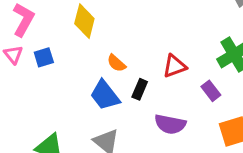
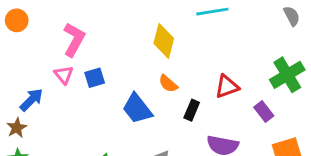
yellow diamond: (84, 21) -> (164, 41), moved
blue trapezoid: (105, 95) -> (137, 109), moved

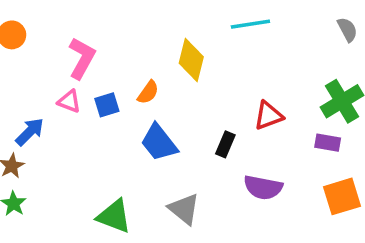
pink triangle: (64, 75) -> (69, 101), turned -30
orange semicircle: (168, 84) -> (148, 92), moved, turned -96
purple rectangle: (264, 112) -> (328, 143), moved, turned -42

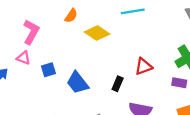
yellow diamond: (191, 60) -> (97, 33), turned -70
orange semicircle: (148, 92) -> (71, 16), moved
blue square: (107, 105) -> (48, 70), moved

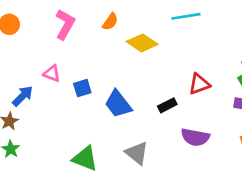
pink L-shape: (31, 32) -> (65, 24), moved
black rectangle: (118, 84) -> (167, 105), turned 40

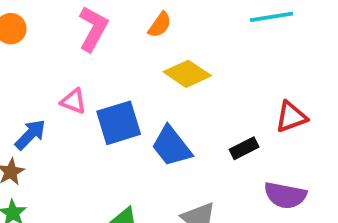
yellow diamond: (142, 43) -> (187, 74), moved
blue square: (82, 88) -> (119, 123), size x1.6

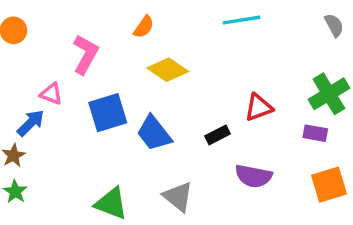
pink L-shape: (93, 29) -> (85, 54), moved
pink triangle: (74, 101) -> (51, 94), moved

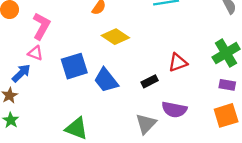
pink L-shape: (85, 54) -> (41, 26), moved
purple rectangle: (315, 133) -> (227, 85), moved
gray triangle: (178, 197) -> (146, 124), moved, turned 35

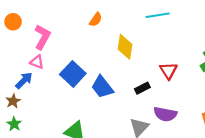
yellow diamond: (115, 37) -> (125, 47), moved, turned 65
red triangle: (178, 63) -> (168, 71), turned -42
blue square: (74, 66) -> (73, 74), turned -30

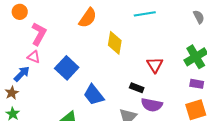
orange semicircle: (96, 20) -> (88, 18), size x1.5
orange circle: (13, 22) -> (20, 12), moved
blue trapezoid: (102, 87) -> (94, 95), moved
black rectangle: (142, 88) -> (137, 88), moved, turned 48

